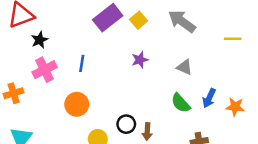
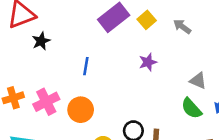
gray arrow: (182, 21) -> (182, 27), moved, size x0.6
gray triangle: (184, 67) -> (198, 81), moved
pink cross: (45, 70) -> (46, 102), moved

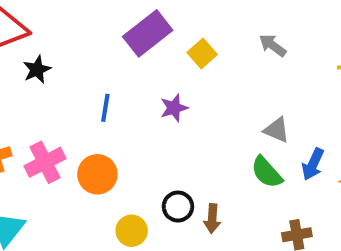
yellow square: (147, 20) -> (202, 53), moved
gray arrow: (182, 27) -> (273, 45), moved
purple star: (148, 62) -> (174, 108), moved

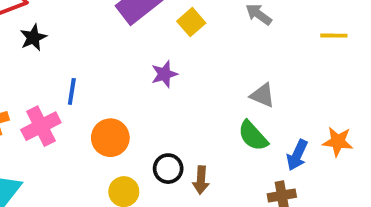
blue line: (105, 108) -> (72, 91), moved
blue arrow: (313, 164) -> (297, 155), moved
orange circle: (97, 174) -> (110, 138), moved

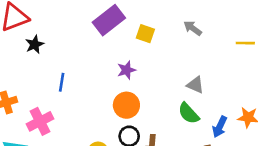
yellow square: (191, 22) -> (145, 34), turned -30
pink cross: (41, 126) -> (40, 121), moved
orange circle: (110, 138) -> (126, 105), moved

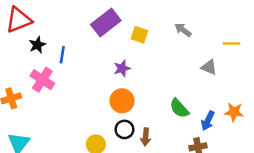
blue line: (62, 82) -> (62, 55), moved
gray triangle: (195, 85) -> (209, 67), moved
pink cross: (40, 121) -> (42, 80), moved, turned -30

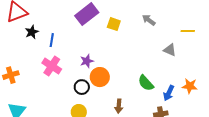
purple star: (122, 68) -> (87, 61), moved
pink cross: (42, 80) -> (52, 66), moved
black circle: (124, 129) -> (82, 87), moved

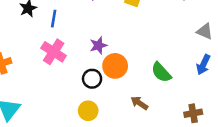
green semicircle: (146, 83) -> (161, 72), moved
blue arrow: (169, 93) -> (203, 65), moved
brown arrow: (119, 106) -> (139, 103), turned 120

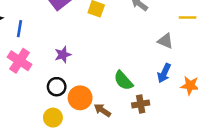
orange circle: (115, 66) -> (80, 98), moved
brown cross: (193, 113) -> (141, 104), moved

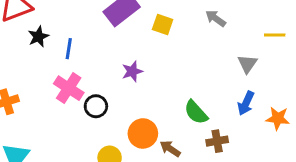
gray triangle: (165, 41) -> (247, 64), turned 42
purple star: (63, 55) -> (132, 71), moved
black circle: (57, 87) -> (96, 106), moved

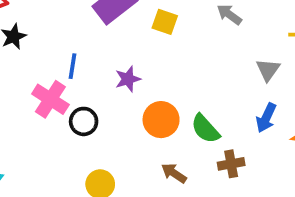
blue line: (69, 49) -> (73, 66), moved
orange circle: (143, 133) -> (161, 120), moved

